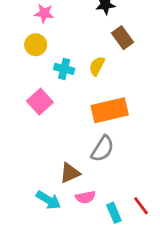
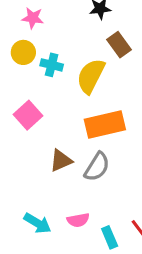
yellow semicircle: (97, 66) -> (91, 76), size x1.6
cyan cross: (64, 69) -> (52, 65), moved
brown triangle: (70, 173) -> (61, 161), moved

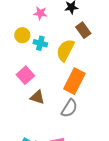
pink star: (33, 18) -> (40, 13), moved
orange rectangle: (105, 125) -> (74, 81), turned -50
brown triangle: (61, 161) -> (37, 97), moved, turned 42

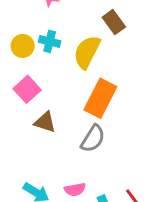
yellow circle: (22, 35) -> (23, 46), moved

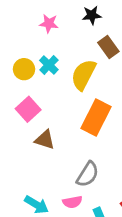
cyan cross: (50, 41) -> (49, 65), turned 30
gray semicircle: (93, 139) -> (88, 174), moved

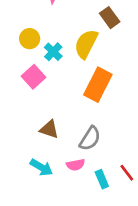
cyan cross: (49, 65) -> (53, 52), moved
brown triangle: (45, 140) -> (49, 129), moved

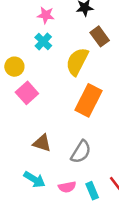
yellow circle: (30, 39) -> (14, 67), moved
cyan cross: (53, 52) -> (43, 41), moved
pink semicircle: (76, 165) -> (67, 187), moved

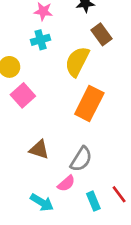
cyan cross: (43, 41) -> (41, 40), turned 30
cyan arrow: (34, 179) -> (42, 202), moved
pink semicircle: (67, 187) -> (66, 183), moved, turned -30

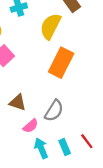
pink semicircle: (66, 183) -> (31, 126), moved
cyan arrow: (42, 202) -> (41, 148), moved, turned -144

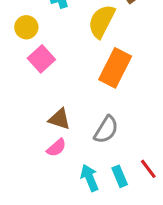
pink semicircle: (31, 126) -> (56, 148), moved

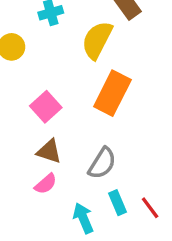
pink square: (41, 59) -> (46, 107), moved
cyan rectangle: (120, 176) -> (118, 203), moved

